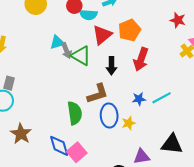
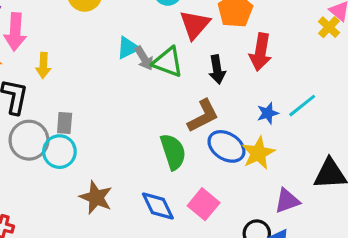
blue ellipse: (109, 116) -> (226, 146), turned -45
yellow star: (129, 123) -> (258, 153), size x1.5
pink square: (77, 152) -> (204, 204), moved

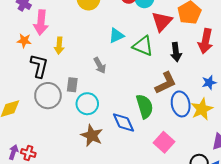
gray arrow: (144, 58) -> (100, 65), moved
blue ellipse: (226, 146) -> (181, 104), turned 45
cyan circle: (59, 152) -> (87, 104), moved
blue diamond: (158, 206) -> (124, 122), moved

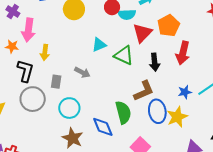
gray arrow: (100, 65) -> (82, 72), turned -35
gray rectangle: (72, 85) -> (56, 82), moved

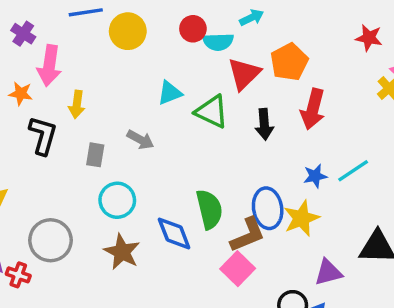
brown L-shape: (144, 91) -> (248, 235), moved
gray circle: (33, 99) -> (51, 240), moved

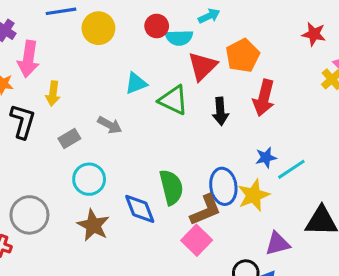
gray rectangle: (95, 155) -> (69, 139), turned 50
cyan line: (353, 171) -> (291, 169), moved

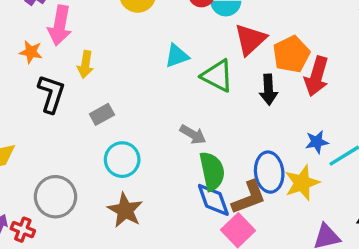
orange pentagon: (243, 56) -> (291, 54), moved
gray arrow: (110, 125) -> (193, 134), moved
blue diamond: (140, 209) -> (213, 200), moved

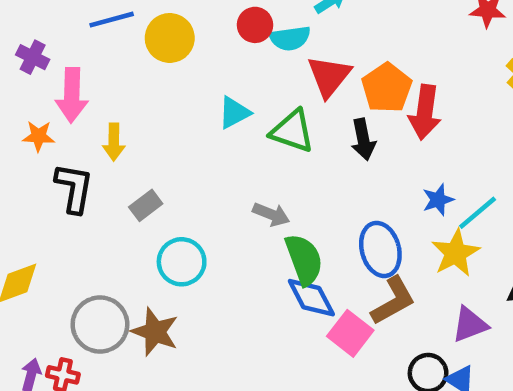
yellow star: (302, 183) -> (456, 253), moved
brown L-shape: (249, 197) -> (393, 301), moved
brown star: (125, 210) -> (155, 332), moved

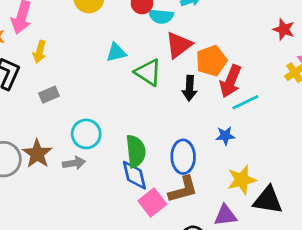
cyan line: (478, 213) -> (245, 102), moved
gray arrow: (271, 214) -> (74, 163), moved, turned -45
yellow star: (456, 253) -> (242, 180), moved
cyan circle: (182, 262) -> (86, 134), moved
brown star: (155, 332) -> (37, 154), moved

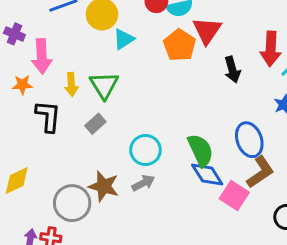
cyan triangle: (116, 52) -> (124, 39), moved
orange pentagon: (211, 61) -> (180, 45), moved
green triangle: (148, 72) -> (104, 85), moved, turned 44

